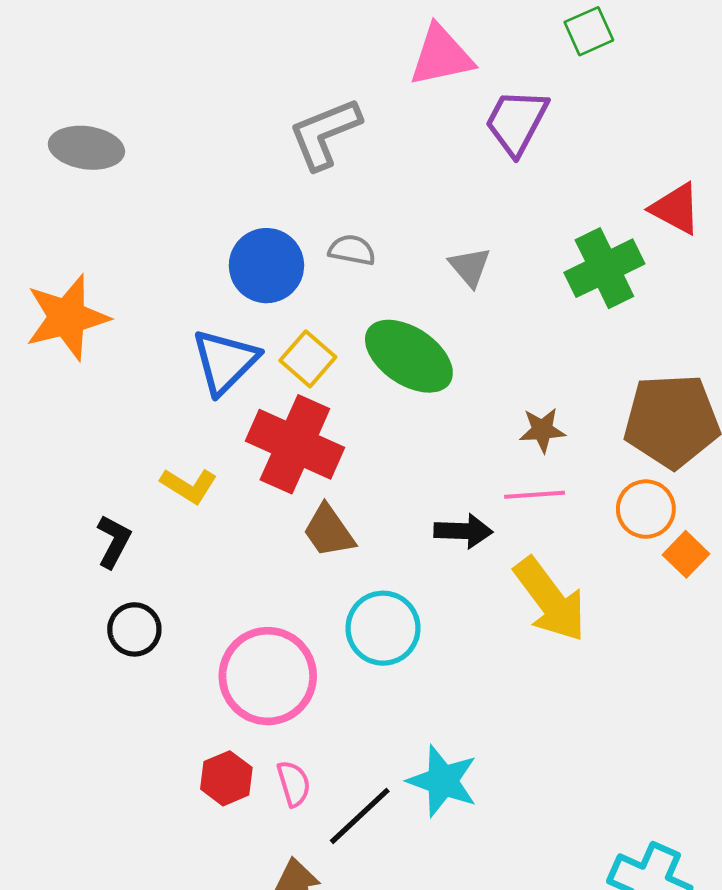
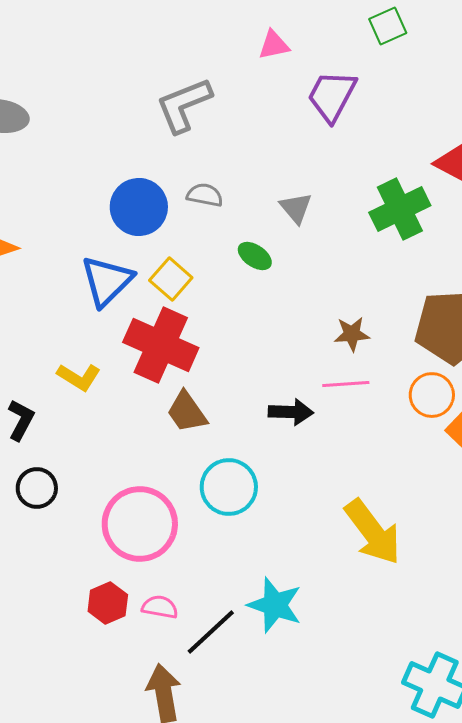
pink triangle: (441, 56) -> (274, 45), size x0.6
green ellipse: (409, 356) -> (255, 256), moved, size x0.5
yellow arrow: (550, 600) -> (373, 532), moved
pink semicircle: (294, 784) -> (160, 607), turned -63

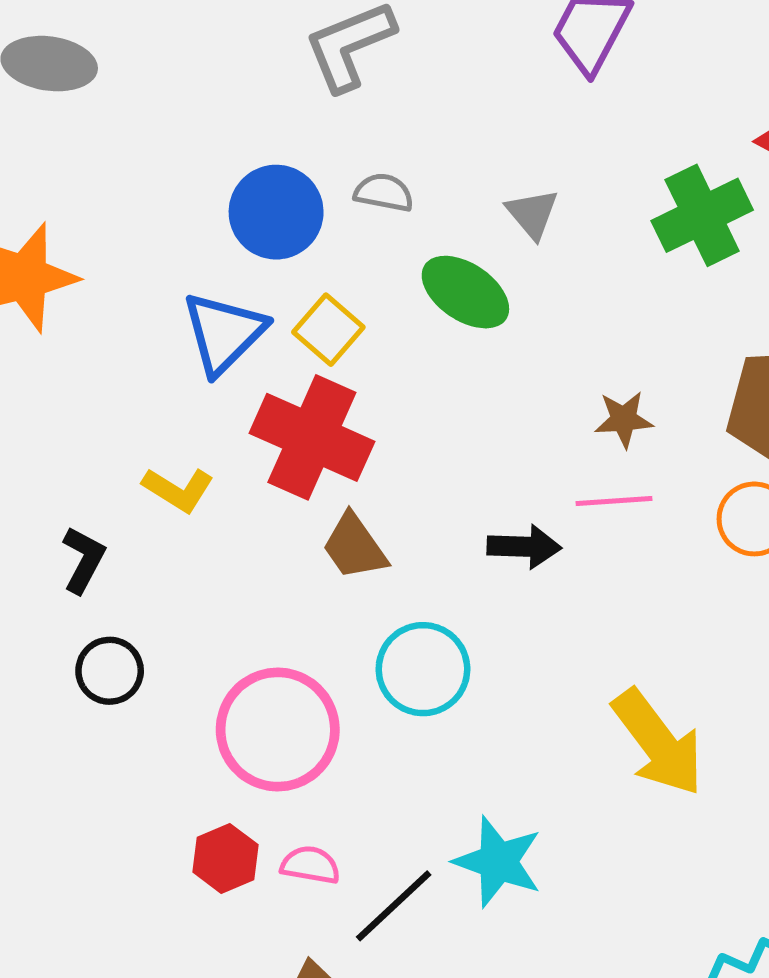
green ellipse: (255, 256) -> (465, 292), size x1.6

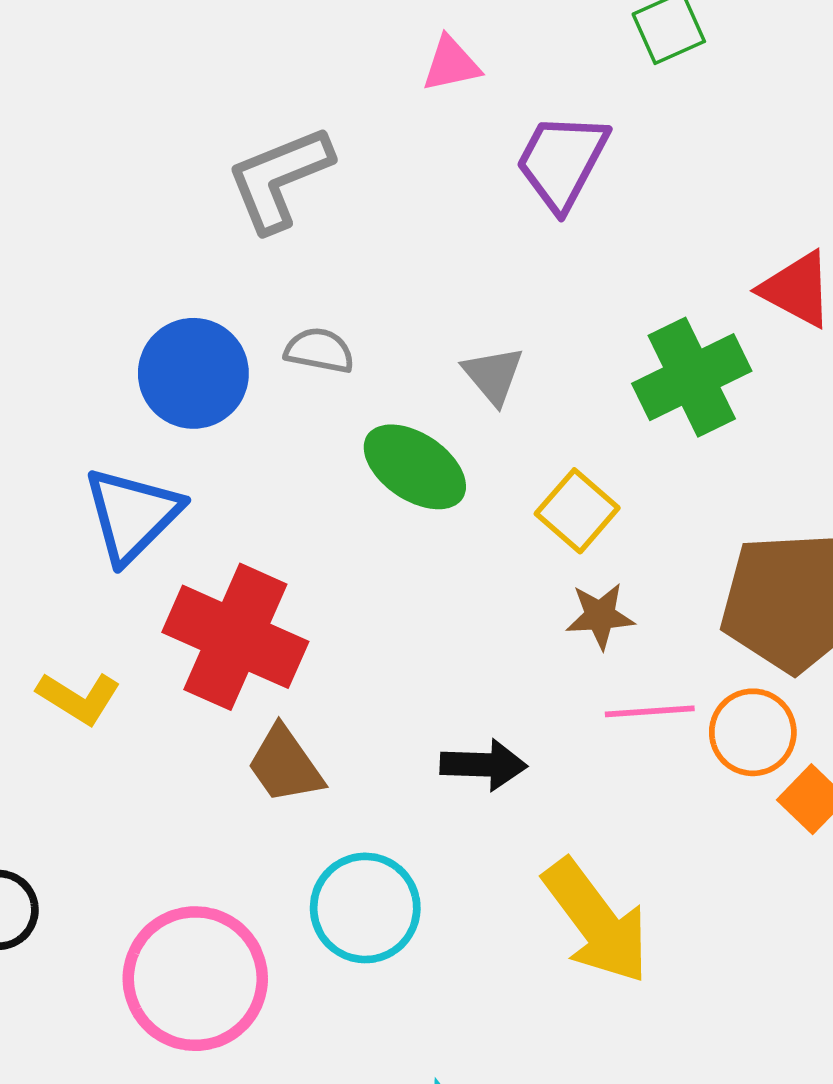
yellow square: (328, 330) -> (577, 511), moved
pink line: (614, 501) -> (650, 711), moved
yellow arrow: (658, 743) -> (596, 921), moved

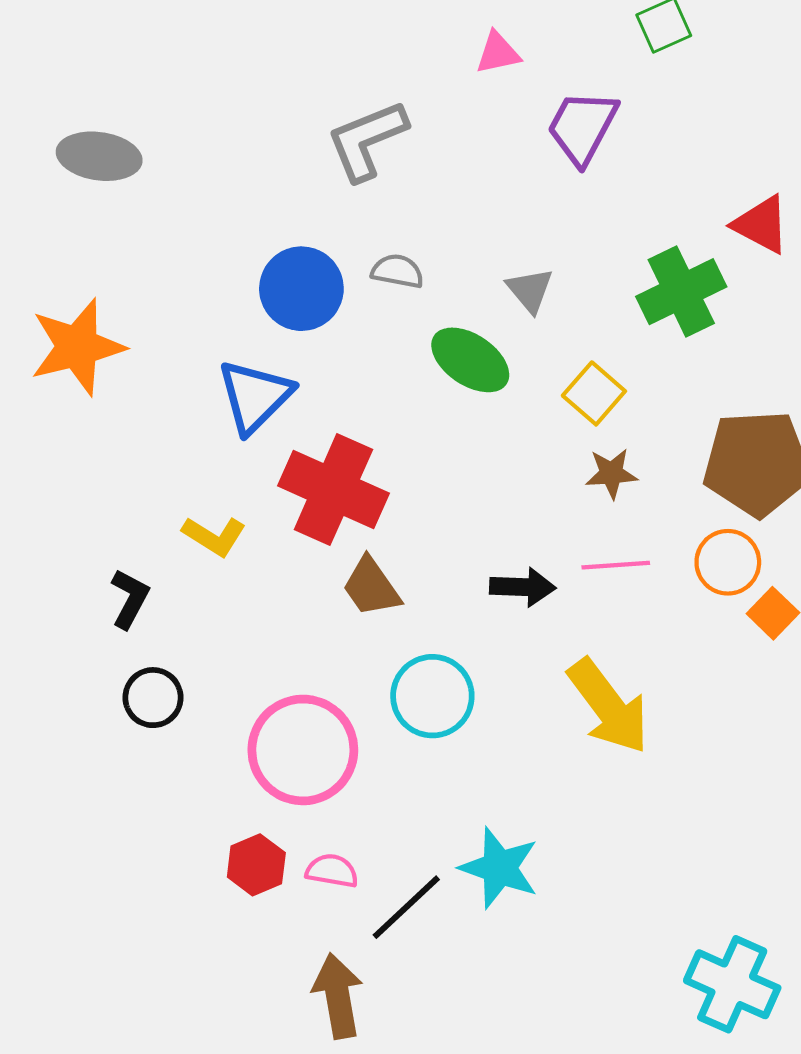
pink line: (650, 711) -> (616, 565), moved

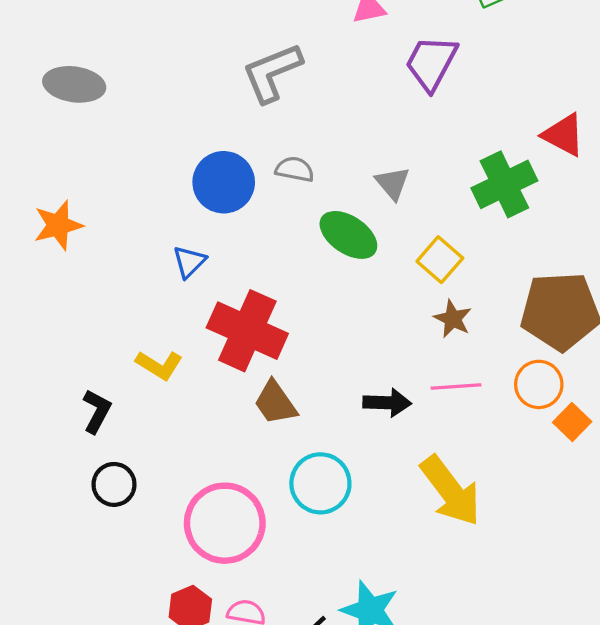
orange star: (77, 347) -> (58, 225), size x0.7
blue triangle: (255, 396) -> (189, 262), size x0.6
brown star: (611, 473) -> (453, 319), turned 30

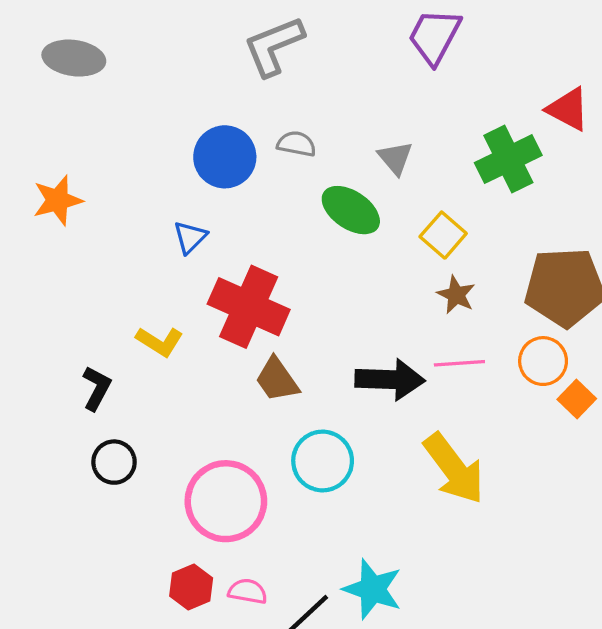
black arrow: (387, 403) -> (390, 380), size x1.4

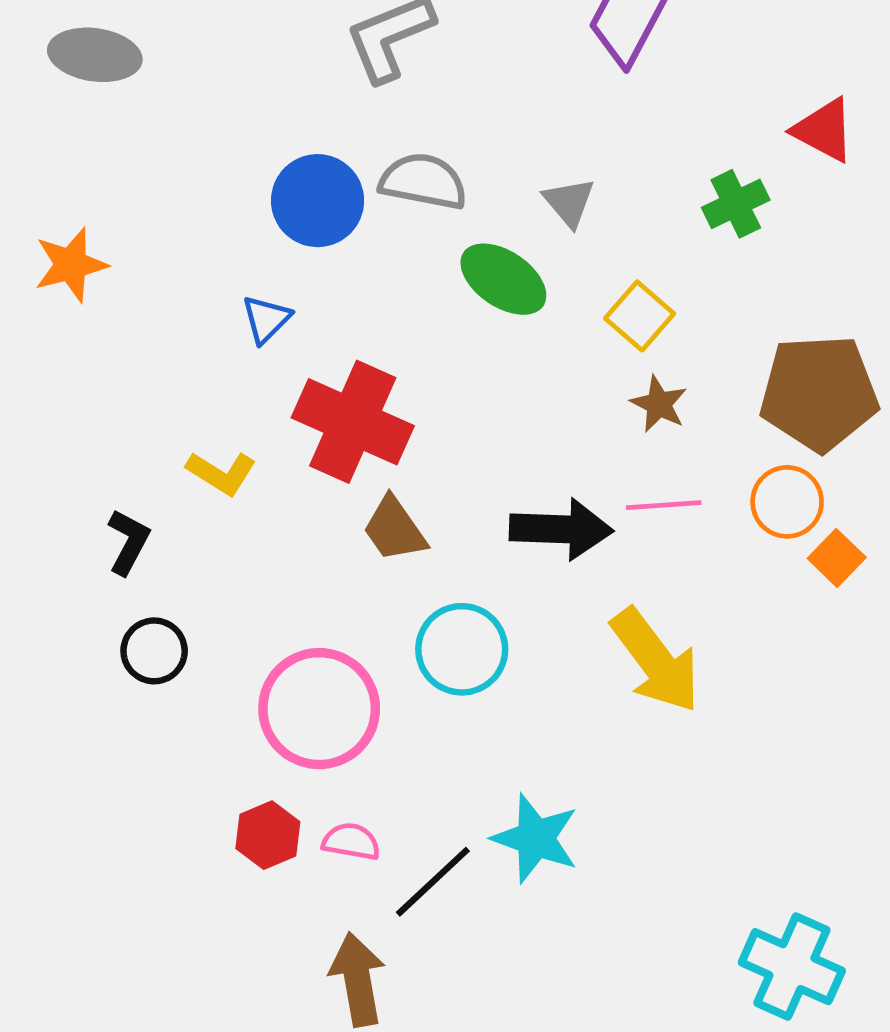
gray semicircle: (296, 144) -> (423, 181), size x1.5
green cross: (508, 159) -> (736, 204), size x0.7

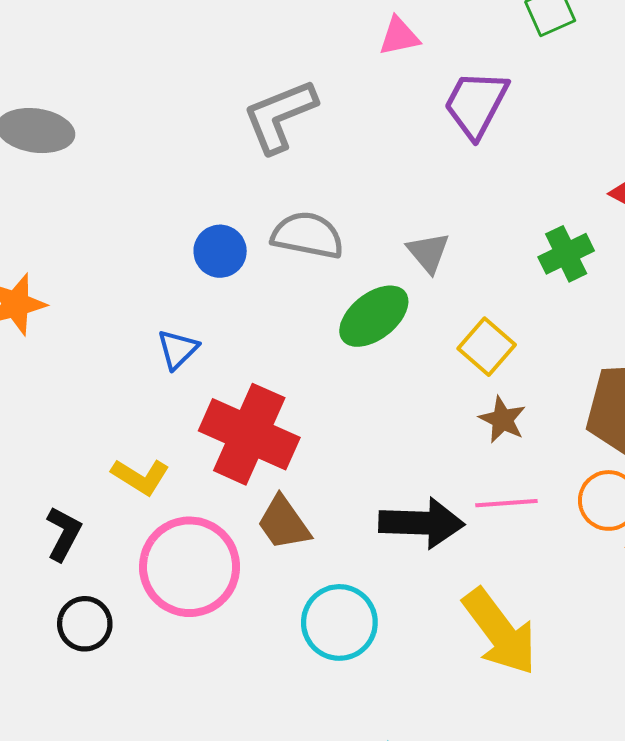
blue circle: (318, 201) -> (220, 251), size x0.7
green ellipse: (503, 279) -> (374, 316), turned -72
pink circle: (319, 709) -> (190, 567), moved

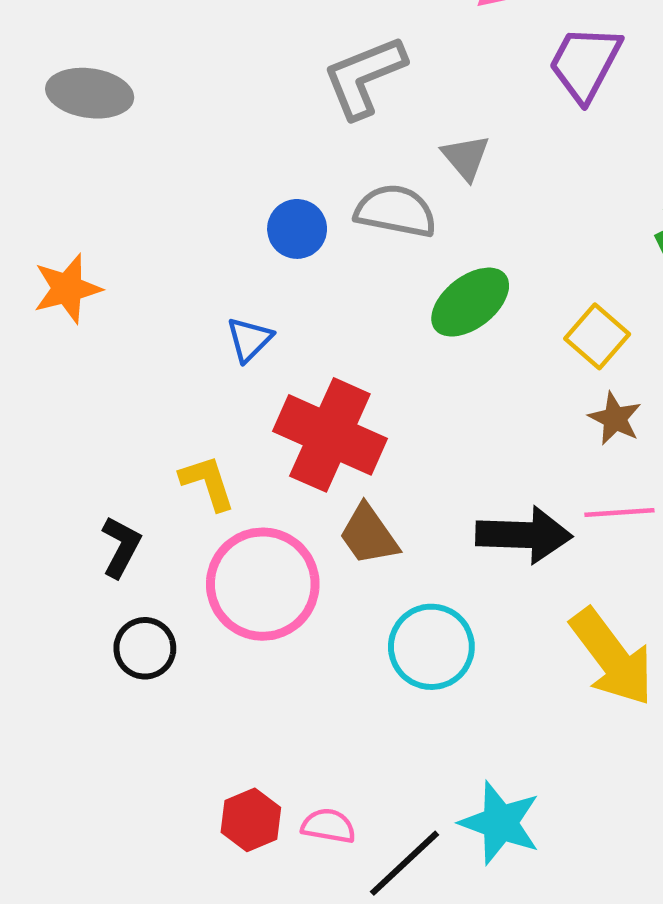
gray triangle: (428, 253) -> (466, 157), moved
yellow L-shape: (140, 477) -> (208, 483), turned -140

